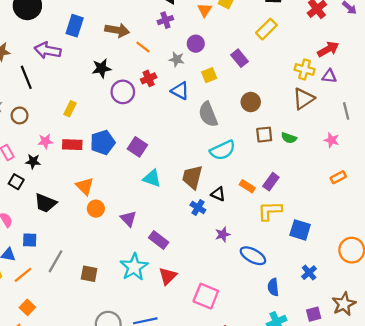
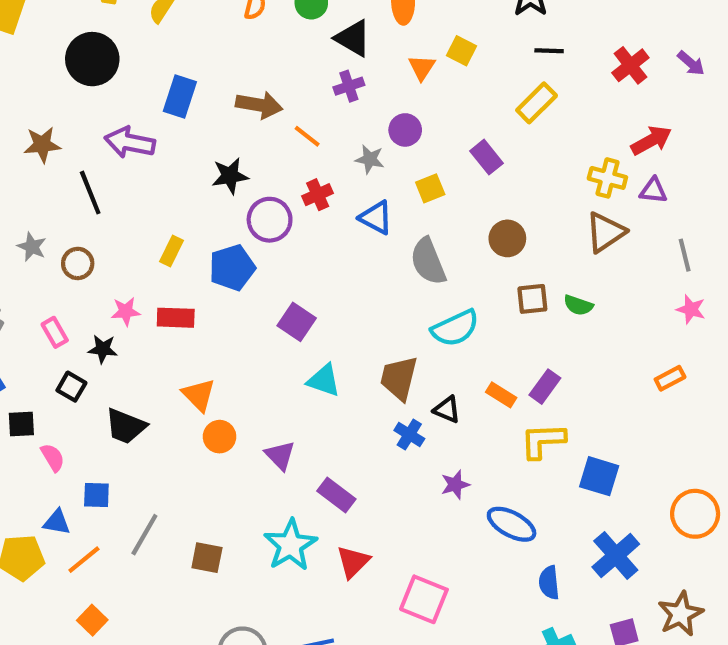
pink star: (332, 140) -> (691, 309), moved
blue pentagon: (103, 142) -> (232, 268), moved
blue cross: (309, 273) -> (616, 555), size x1.6

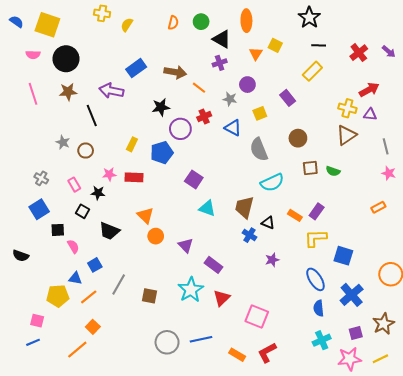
black circle: (92, 59) -> (66, 59), moved
blue rectangle: (180, 97) -> (136, 68), turned 36
blue square: (96, 495) -> (95, 265), turned -32
blue ellipse: (512, 524) -> (315, 279), moved, turned 30

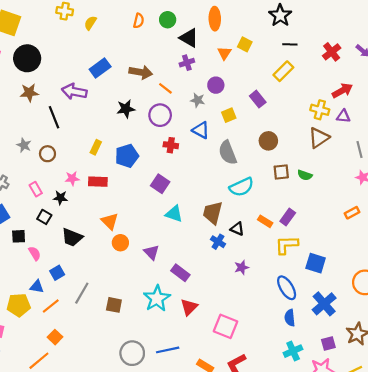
red cross: (204, 117) -> (171, 145), moved, turned 32
purple circle: (180, 129) -> (160, 115), moved

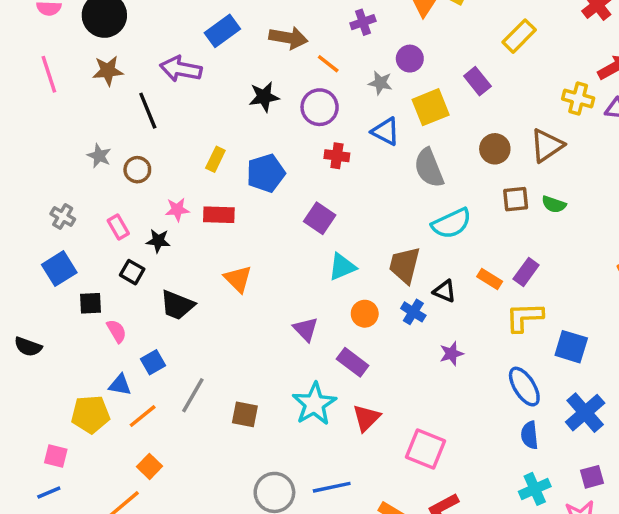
yellow square: (229, 115) -> (431, 107), size x1.5
brown triangle: (319, 138) -> (547, 145), moved
cyan triangle: (174, 214) -> (342, 267), turned -42
orange circle: (120, 243) -> (365, 314), moved

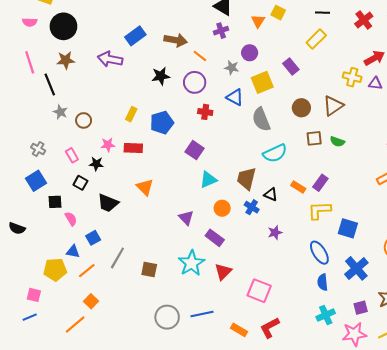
black line: (148, 111) -> (50, 84), moved

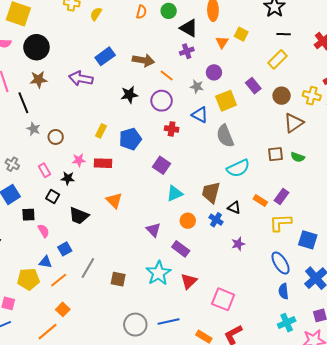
brown circle: (301, 108) -> (282, 96), moved

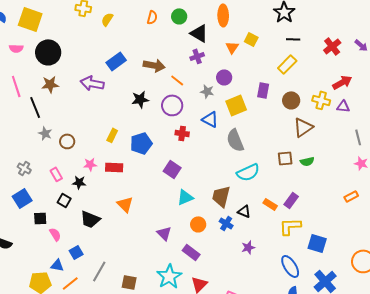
purple rectangle: (253, 86) -> (263, 90), turned 49
green semicircle: (298, 157) -> (307, 161), turned -32

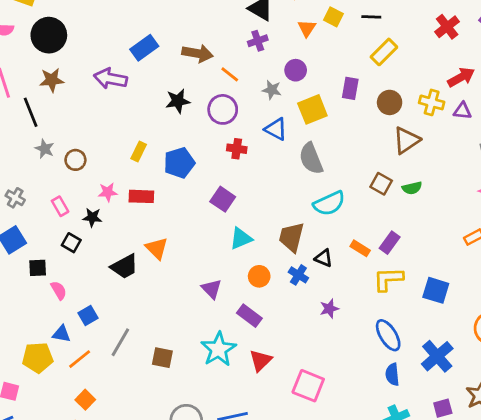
black line: (293, 39) -> (371, 17), moved
brown square: (285, 158) -> (381, 184), turned 35
black trapezoid: (90, 219) -> (125, 266), moved, turned -50
blue square: (317, 243) -> (436, 290), moved

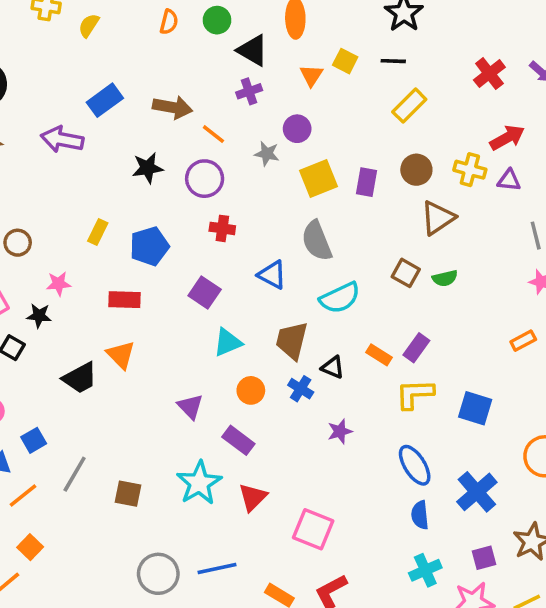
purple rectangle: (350, 88) -> (367, 182), moved
blue triangle: (276, 129) -> (272, 275), moved
red rectangle: (141, 196) -> (124, 300), moved

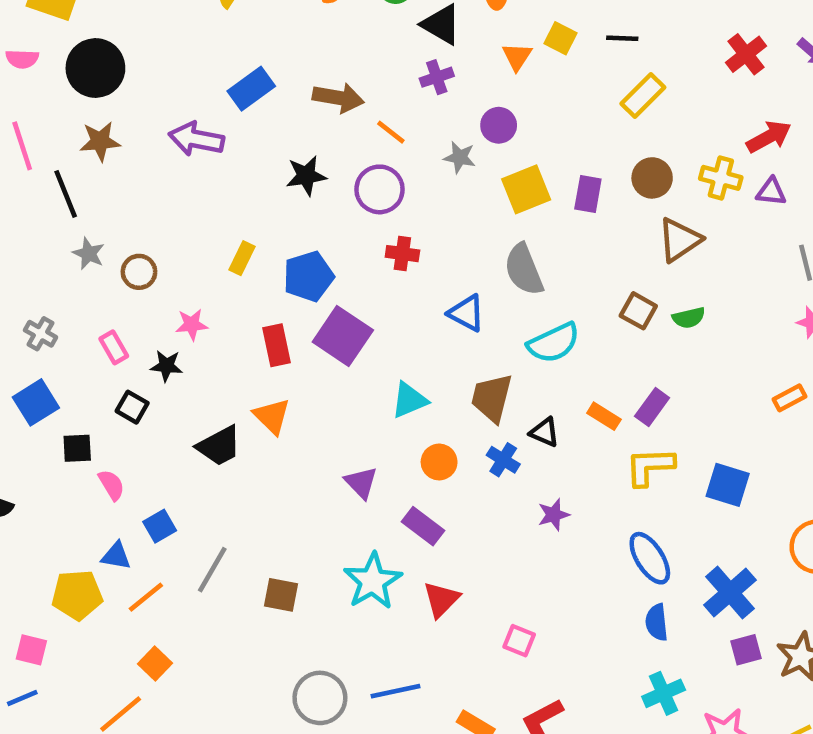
purple square: (205, 293) -> (343, 336), moved, size x1.4
red rectangle: (124, 300) -> (276, 345), turned 76
pink square: (313, 529) -> (519, 641), size x0.6
purple square: (484, 558) -> (746, 650), moved

